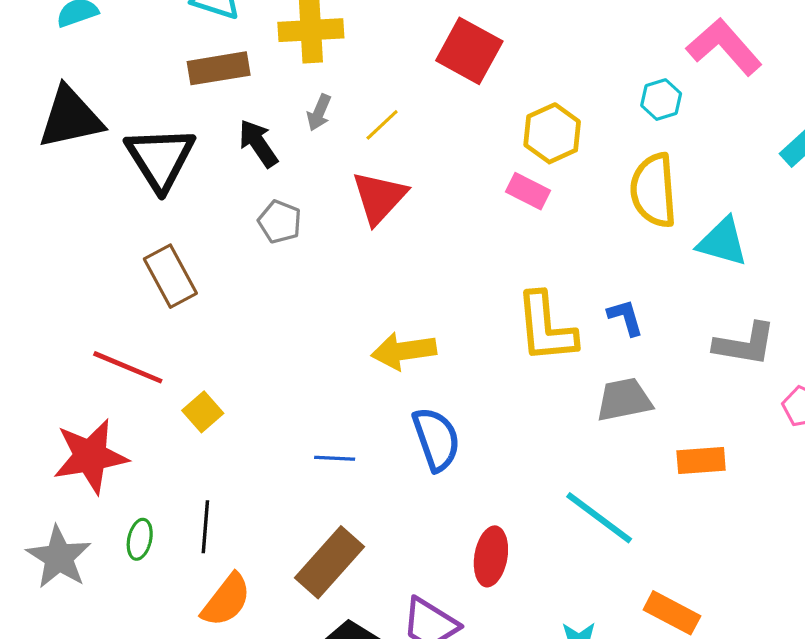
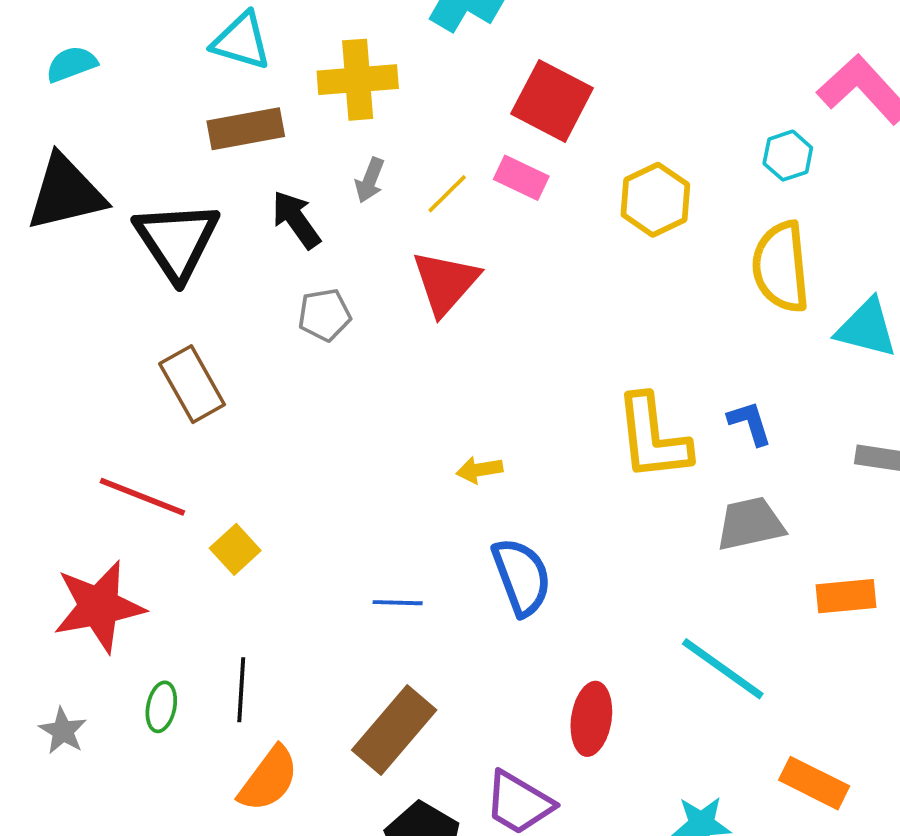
pink rectangle: (528, 191) -> (521, 178), moved
gray pentagon: (280, 222) -> (324, 315), turned -30
yellow arrow: (404, 351) -> (479, 470), size x0.6
gray star: (59, 557) -> (63, 731), size x0.6

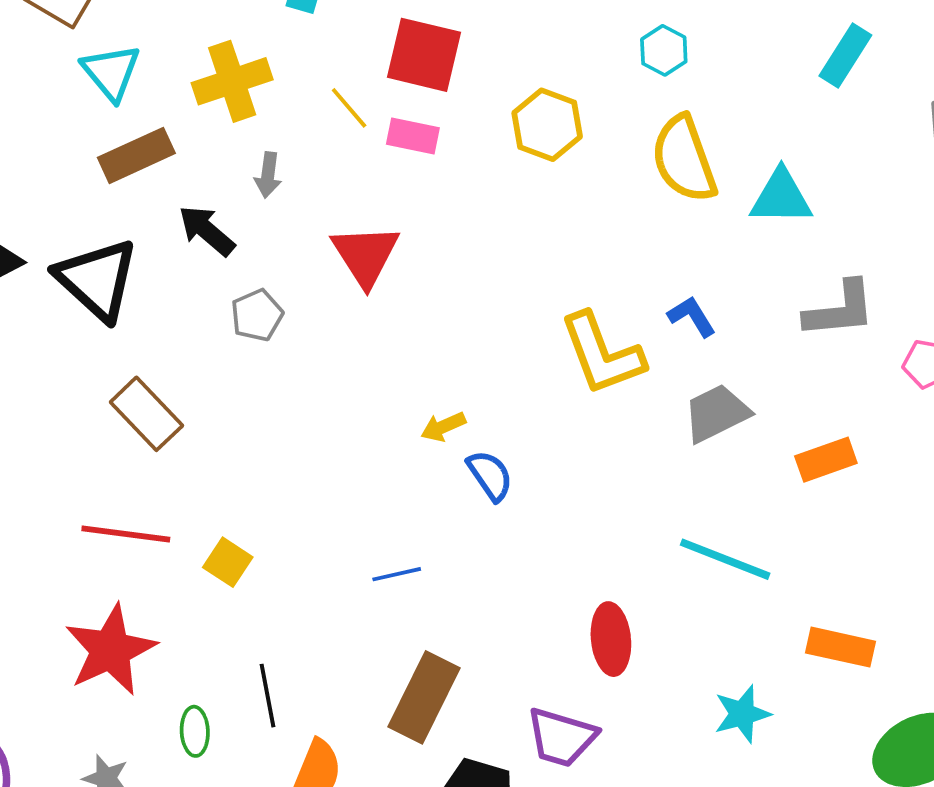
cyan triangle: (241, 41) -> (111, 72), turned 48
yellow line: (447, 194) -> (349, 108), moved, turned -72
blue semicircle: (522, 577) -> (490, 475), moved, size x0.7

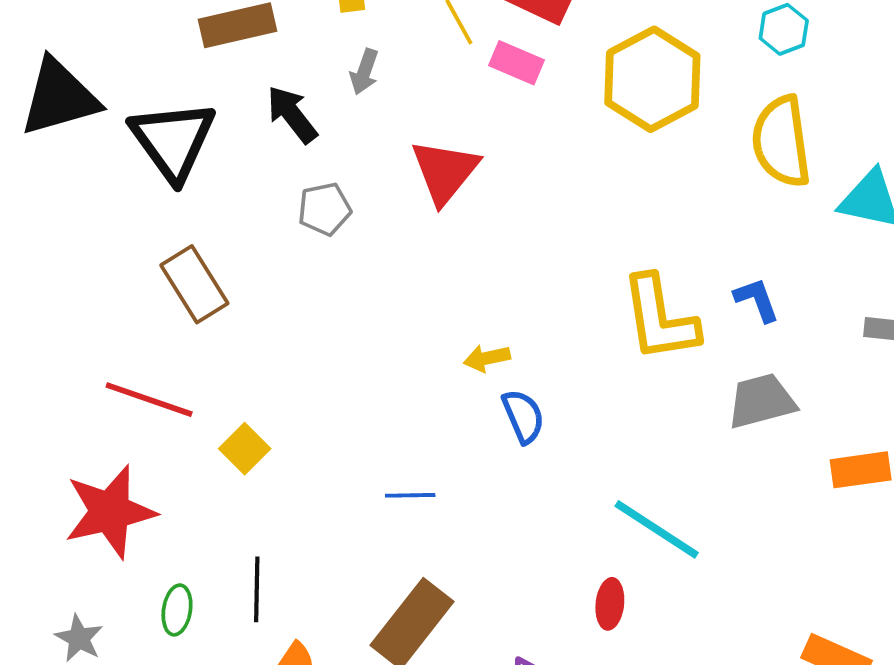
yellow hexagon: (547, 125) -> (652, 79), size x1.4
cyan line: (725, 559) -> (657, 529), moved
red ellipse: (611, 639) -> (610, 604), size x0.7

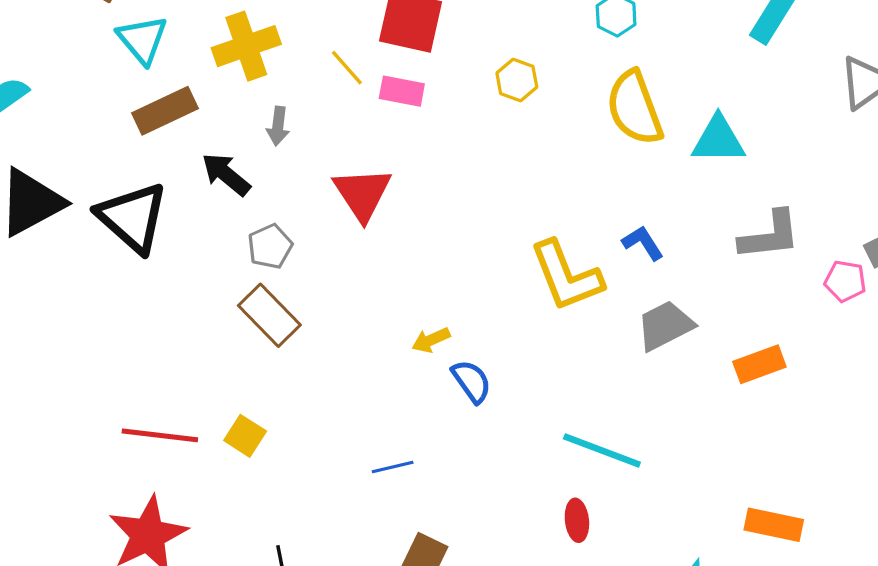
yellow hexagon: (652, 79) -> (517, 80), size x0.5
brown rectangle: (194, 284) -> (269, 315), moved
yellow square: (245, 449) -> (245, 436), moved

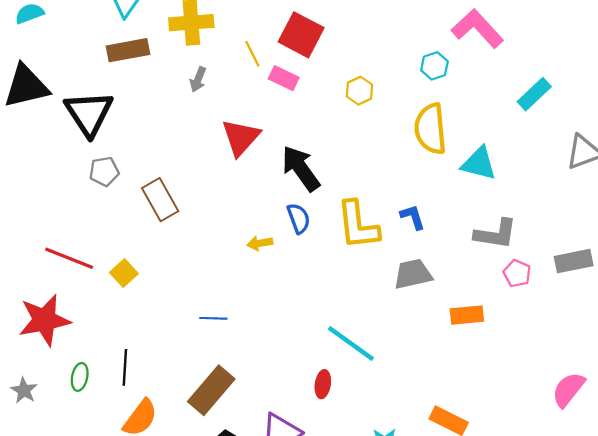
black arrow: (226, 174) -> (301, 168), moved, size x1.4
gray pentagon: (270, 246) -> (104, 171), moved
pink pentagon: (845, 281) -> (517, 273), moved
blue semicircle: (472, 381) -> (299, 218), moved

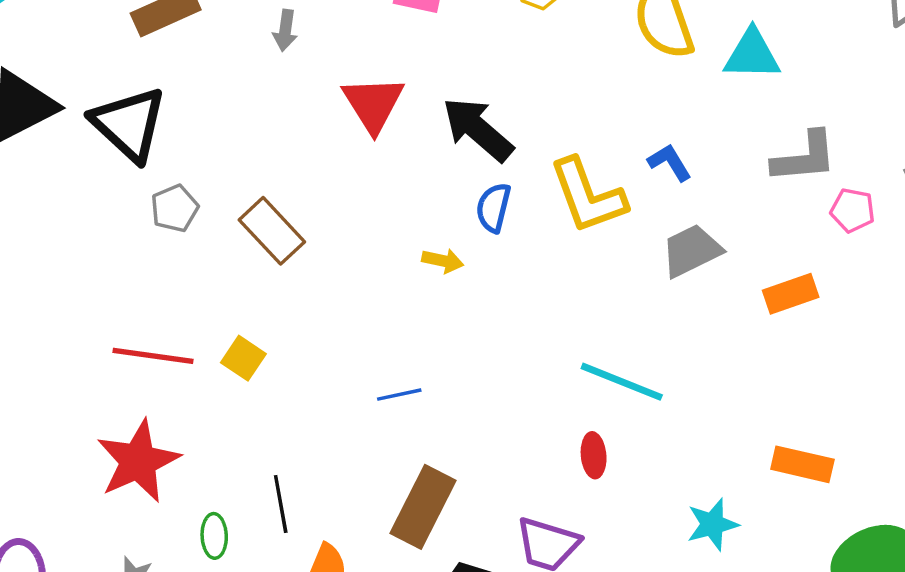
blue semicircle: (299, 218) -> (493, 208), turned -132
yellow arrow: (260, 243) -> (443, 261), turned -145

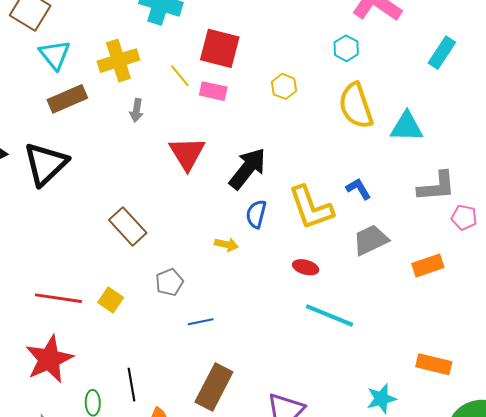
black triangle: (129, 124) -> (45, 164), turned 33
black arrow: (478, 129) -> (248, 169), turned 87
gray pentagon: (175, 208) -> (169, 282), moved
red ellipse: (594, 455) -> (306, 267), moved, turned -70

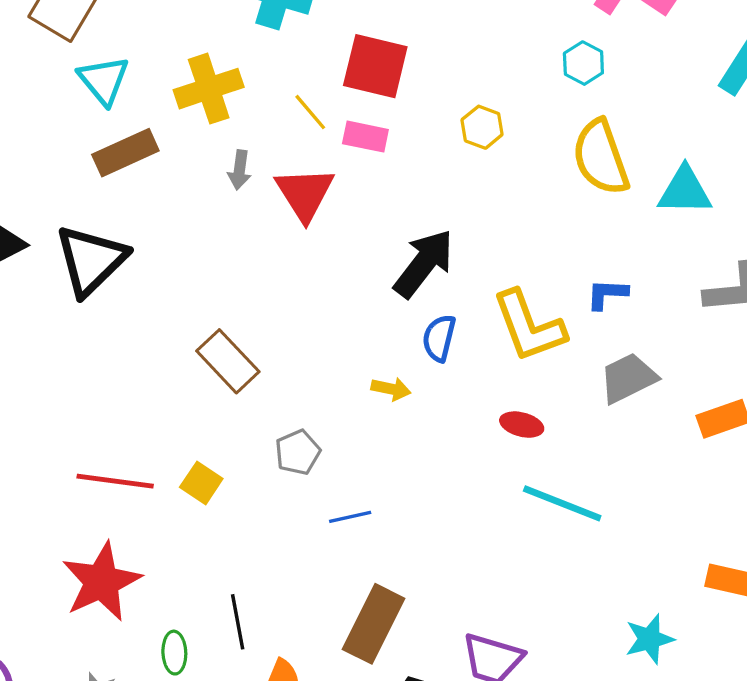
red triangle: (187, 153) -> (305, 194), moved
blue L-shape: (358, 189) -> (607, 294), turned -56

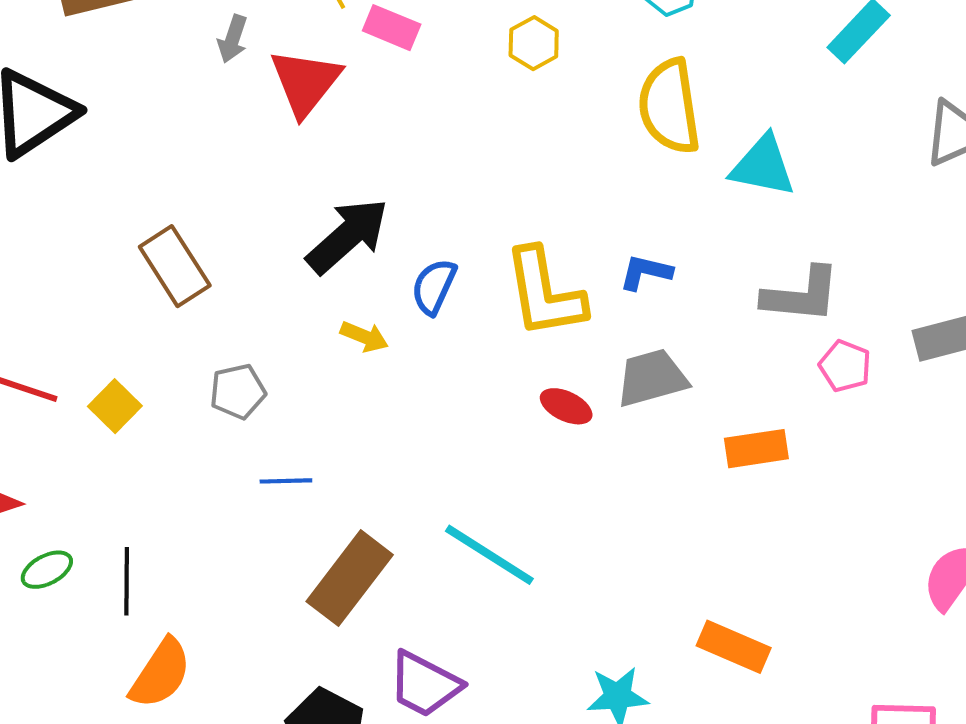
black arrow: (424, 263) -> (348, 236), moved
red ellipse: (522, 425) -> (566, 406), moved
cyan line: (562, 503) -> (489, 555), moved
brown rectangle: (373, 624) -> (350, 578), moved
green ellipse: (174, 653) -> (47, 570), moved, turned 54

